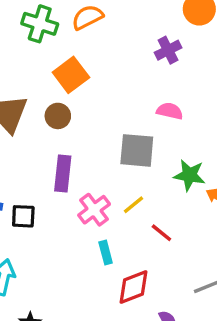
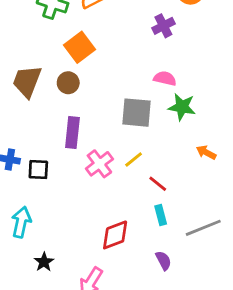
green star: (189, 175) -> (182, 107), moved
cyan rectangle: (106, 252) -> (161, 215), moved
red diamond: (134, 287) -> (115, 235), moved

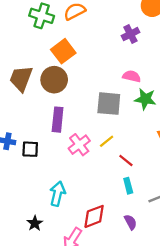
brown circle: (68, 83) -> (54, 80), size x1.5
cyan arrow: (21, 222) -> (58, 194), moved
red diamond: (115, 235) -> (94, 216), moved

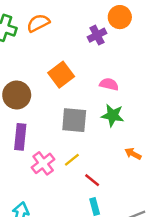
purple cross: (130, 34) -> (97, 35), moved
orange square: (63, 51) -> (61, 75), moved
pink semicircle: (132, 76) -> (109, 84), moved

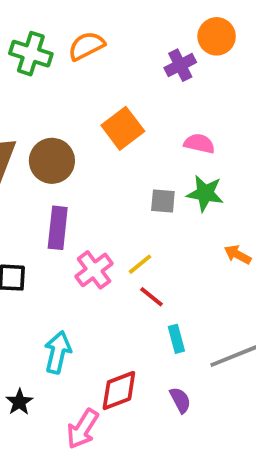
gray square: (74, 120) -> (163, 201), moved, size x0.6
red line: (92, 180) -> (151, 297), moved

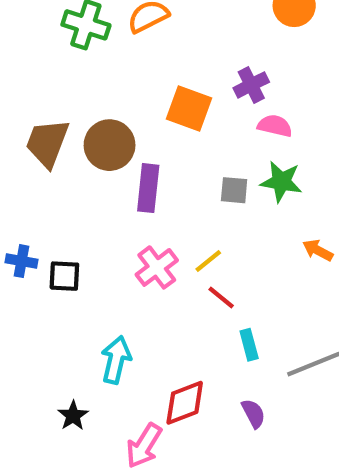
purple cross: (180, 65) -> (251, 85), moved
orange square: (123, 128) -> (189, 109), turned -33
purple rectangle: (58, 228) -> (148, 188), moved

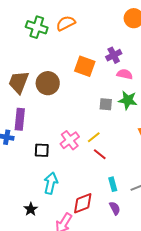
purple rectangle: (148, 188) -> (20, 119), moved
black square: (64, 276) -> (42, 150), moved
cyan rectangle: (249, 345) -> (113, 184), moved

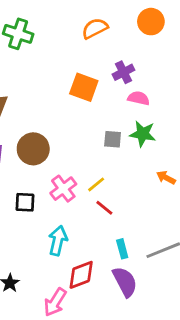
orange semicircle: (66, 23) -> (95, 28), moved
brown circle: (48, 83) -> (33, 149), moved
cyan arrow: (51, 183) -> (58, 241), moved
purple semicircle: (115, 208) -> (125, 282), size x1.6

